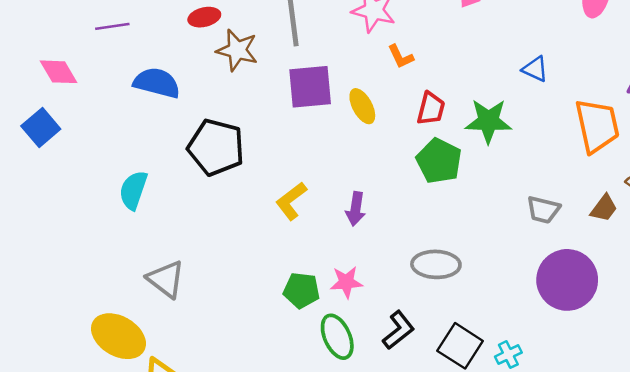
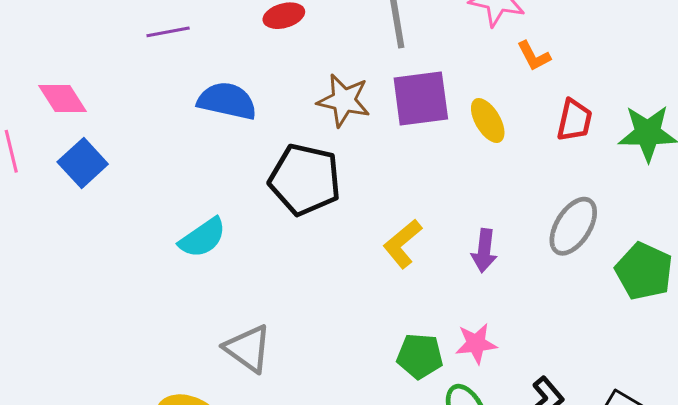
brown star: (237, 50) -> (344, 100), moved
pink diamond: (59, 72) -> (62, 99), moved
green pentagon: (439, 161) -> (644, 271), moved
cyan semicircle: (133, 190) -> (203, 238), turned -141
gray ellipse: (436, 264) -> (573, 226), moved, turned -57

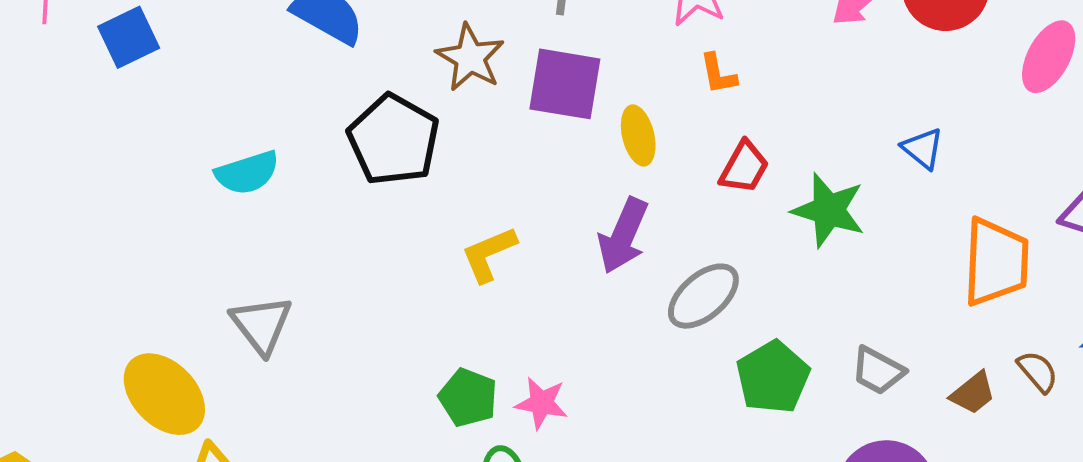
purple arrow: (484, 251) -> (623, 236), moved, size x1.4

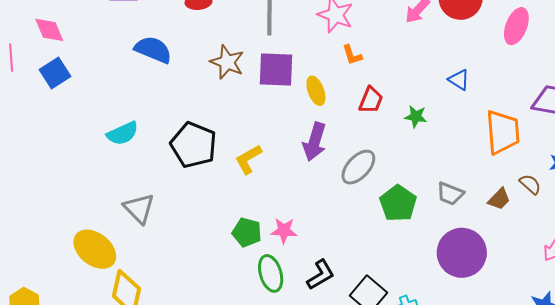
black pentagon: (394, 140) -> (194, 145), moved
green star: (829, 210) -> (416, 116), size x0.6

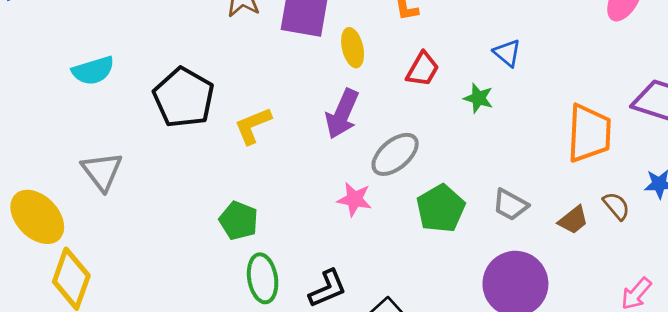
blue triangle: (459, 80) -> (507, 53), moved
pink star: (284, 231) -> (354, 199), moved

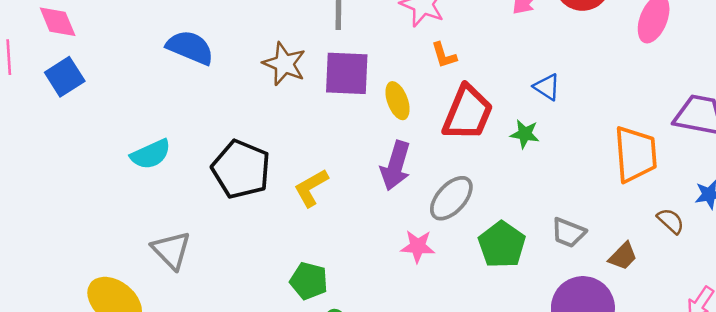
red trapezoid: (423, 69) -> (468, 113), size x1.6
brown trapezoid: (573, 220) -> (623, 256), moved

